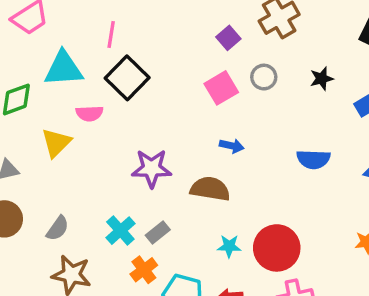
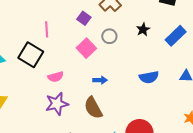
pink line: (111, 35) -> (47, 29), moved
pink semicircle: (90, 113) -> (56, 77), moved
brown semicircle: (210, 189) -> (93, 108), turned -115

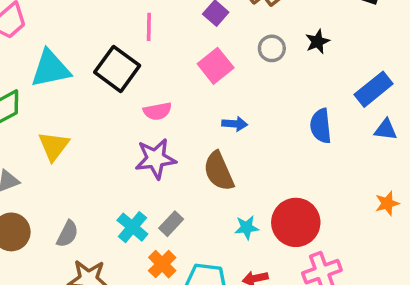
gray circle: (109, 36) -> (272, 48), moved
blue rectangle: (176, 36) -> (374, 89), moved
blue semicircle: (149, 77) -> (321, 126), turned 90

